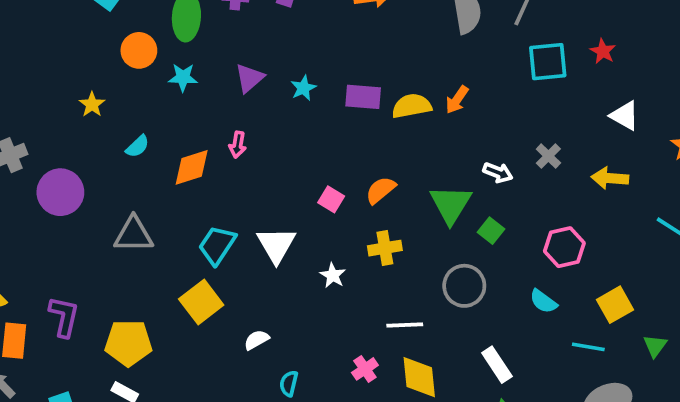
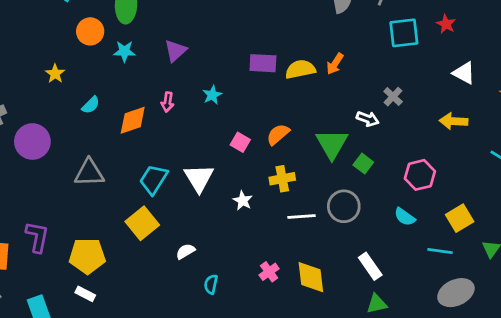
cyan star: (303, 88) -> (212, 95), moved
gray cross: (548, 156) -> (393, 97), moved
white line: (405, 325) -> (302, 217), moved

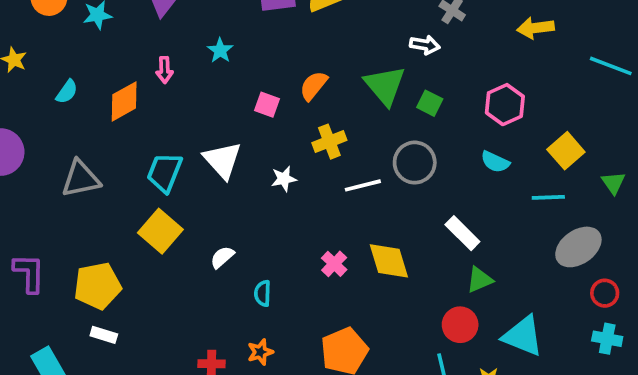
white star: (243, 201) -> (284, 179), turned -30

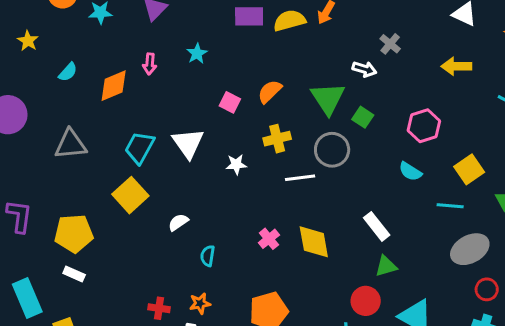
gray circle: (415, 163) -> (332, 150), moved

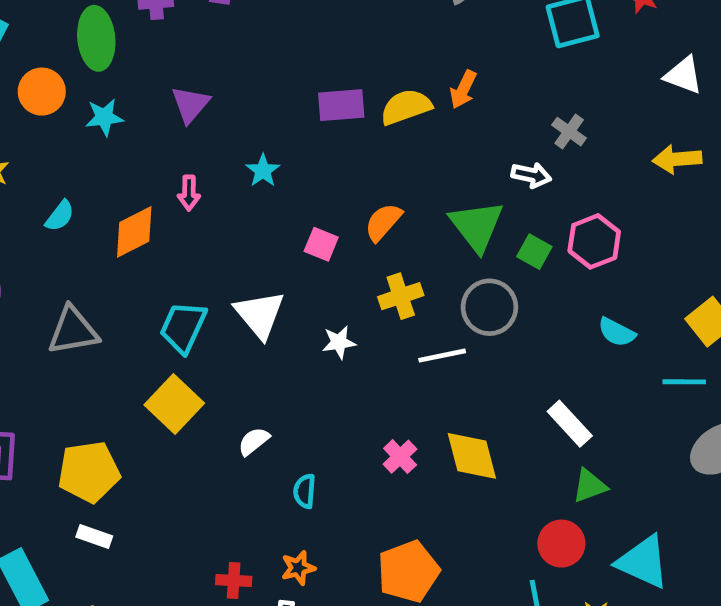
pink hexagon: (424, 126) -> (594, 241), moved

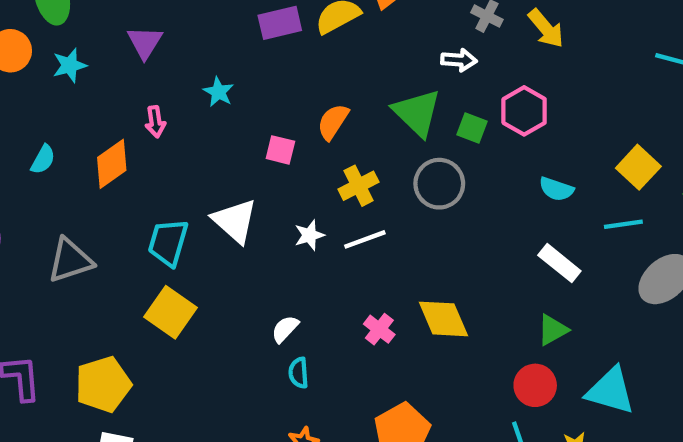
yellow arrow: (677, 159) -> (546, 28), moved, turned -117
white line: (442, 356) -> (365, 239), moved
white rectangle: (570, 424) -> (559, 263), moved
white semicircle: (254, 441) -> (285, 329), moved

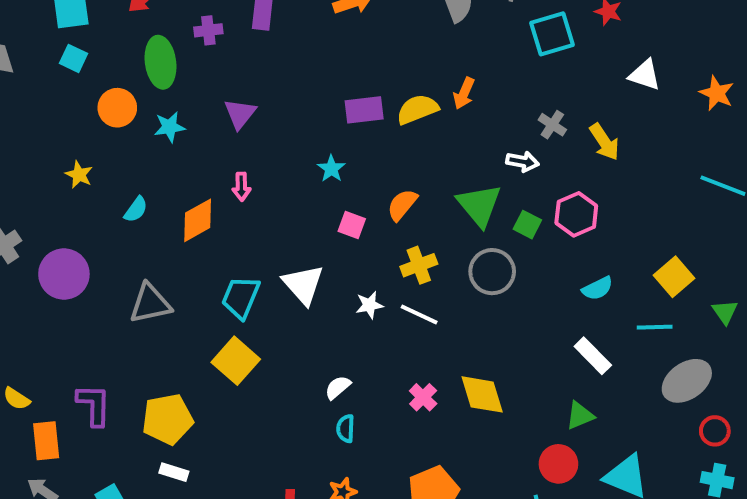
cyan star: (219, 92) -> (331, 169), moved
cyan semicircle: (556, 189) -> (598, 288), turned -52
white line: (365, 239) -> (419, 315), turned 39

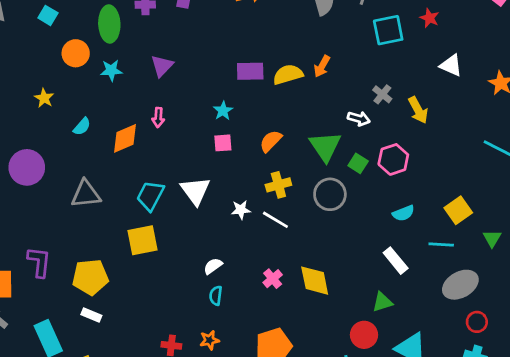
pink square: (352, 225) -> (223, 143), moved, turned -30
yellow square: (236, 361) -> (143, 240), turned 32

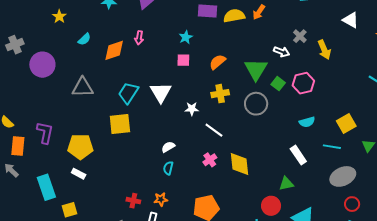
white line: (275, 220) -> (214, 130), moved

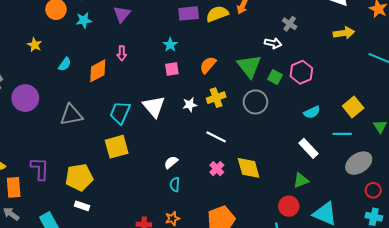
yellow arrow: (324, 50) -> (344, 33), moved, turned -66
white star: (192, 109) -> (190, 105), moved

